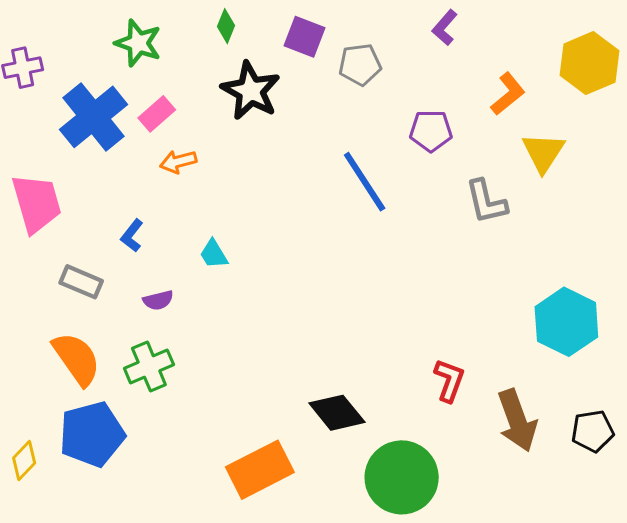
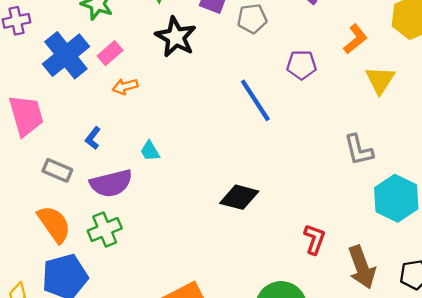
gray L-shape: (486, 202) -> (359, 150), moved
purple semicircle: (158, 300) -> (111, 183), size x2.0
black diamond: (337, 413) -> (239, 197), moved, turned -36

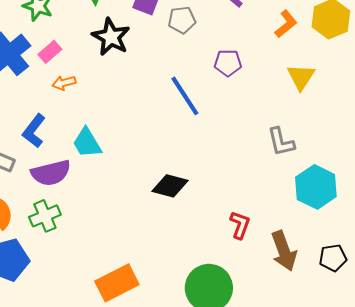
orange L-shape: (355, 39) -> (286, 24), moved
blue L-shape: (93, 138) -> (34, 131), size x1.6
cyan trapezoid: (150, 151) -> (87, 143), size x1.6

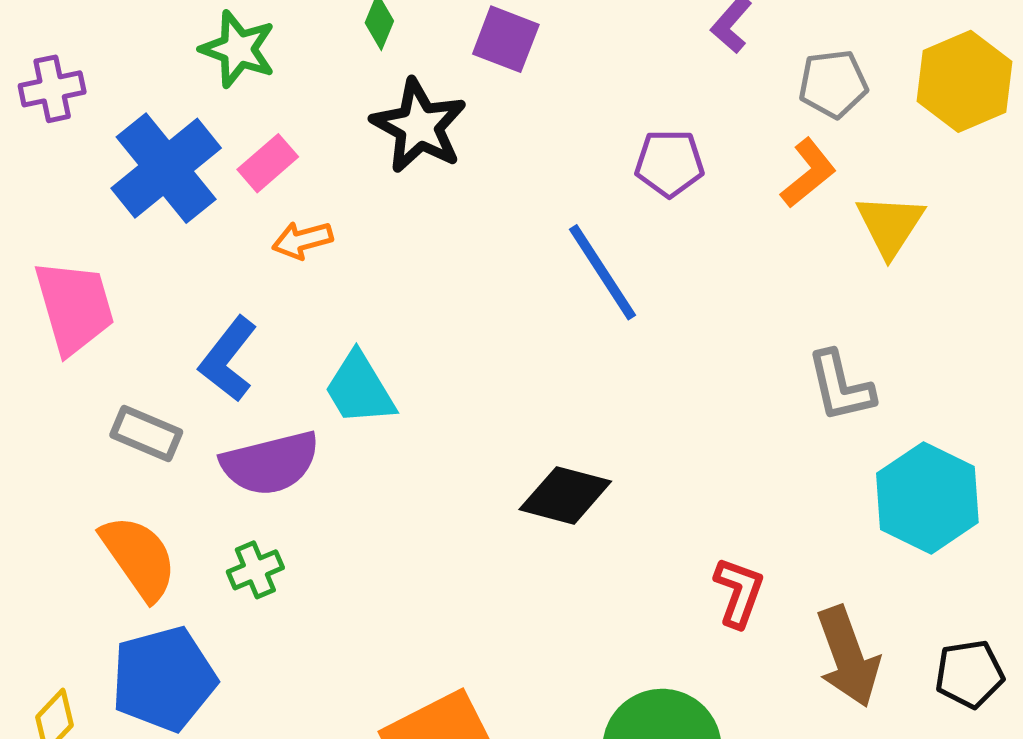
gray pentagon: (182, 20) -> (833, 84), moved
orange L-shape: (286, 24) -> (808, 173), moved
purple pentagon: (228, 63) -> (669, 163), moved
green cross: (45, 216) -> (255, 570), size x0.7

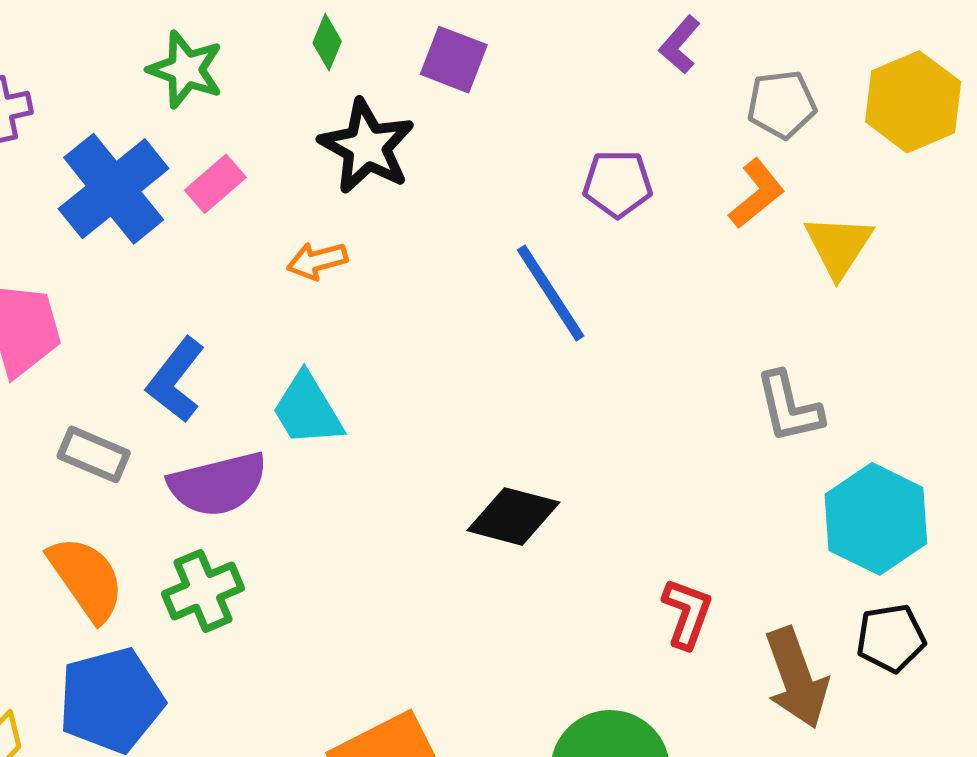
orange arrow: (302, 240) -> (317, 261), moved
green cross: (255, 570) -> (203, 591), size x1.4
black pentagon: (969, 674) -> (891, 638), moved

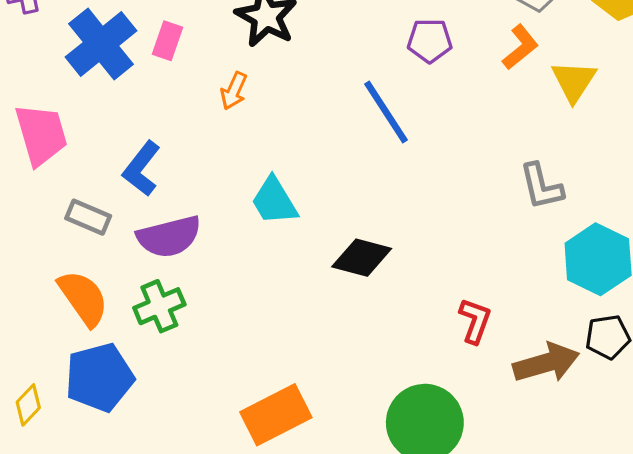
pink rectangle: (215, 184) -> (167, 41), turned -30
orange arrow: (317, 261) -> (234, 91), turned -51
cyan trapezoid: (307, 410) -> (274, 201), moved
brown arrow: (796, 678) -> (546, 363), turned -86

